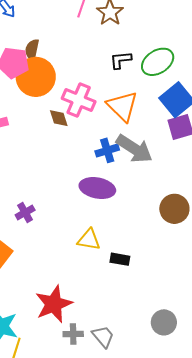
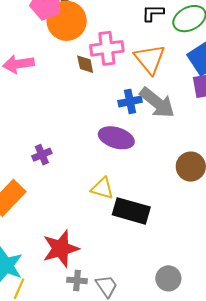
pink cross: (79, 100) -> (107, 48), turned -36
black rectangle: (120, 259) -> (131, 211), size x1.8

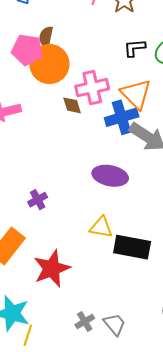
blue cross: (130, 101) -> (122, 117), moved, size x1.4
red star: (61, 249) -> (52, 269), moved
gray cross: (77, 280) -> (85, 322), turned -30

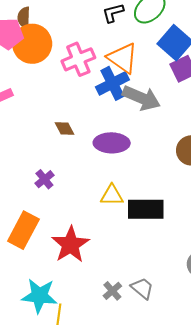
brown diamond: (72, 105) -> (65, 128), moved

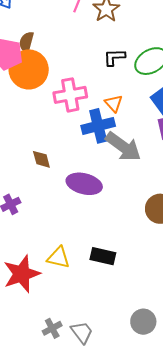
orange triangle: (122, 58) -> (114, 103), size x0.6
yellow triangle: (112, 195) -> (58, 258), moved
black rectangle: (146, 209) -> (103, 256), size x0.7

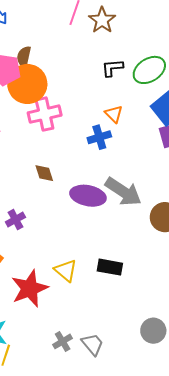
pink cross: (70, 95) -> (45, 114), moved
blue cross: (98, 126) -> (99, 137), size x0.7
gray arrow: (123, 147) -> (123, 192), moved
yellow triangle: (58, 258) -> (66, 271), turned 30

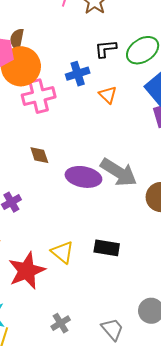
blue cross: (99, 137) -> (78, 74), moved
gray trapezoid: (92, 344) -> (112, 329), moved

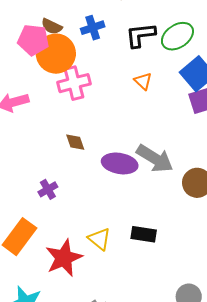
brown semicircle: (17, 39) -> (52, 26), turned -75
black L-shape: (106, 49) -> (140, 35), size x1.4
blue cross: (78, 74) -> (93, 28), moved

